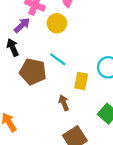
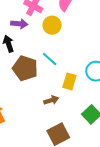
purple arrow: (22, 25) -> (19, 24), turned 42
brown arrow: (64, 103) -> (51, 100), turned 88

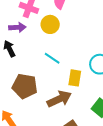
brown pentagon: (25, 68) -> (25, 86), moved
brown arrow: (51, 100) -> (59, 99), size x1.6

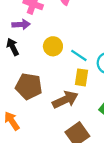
yellow circle: (50, 24) -> (53, 46), moved
cyan line: (52, 58) -> (79, 55), moved

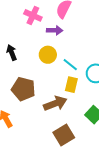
purple arrow: (21, 24) -> (55, 30), moved

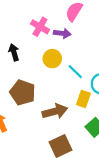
pink cross: (33, 15) -> (40, 27), moved
yellow rectangle: (71, 85) -> (83, 99), moved

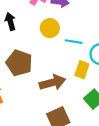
cyan line: (75, 72) -> (73, 42), turned -35

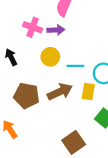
brown arrow: (52, 82) -> (60, 92), moved

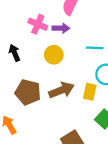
cyan line: (75, 66) -> (95, 48), moved

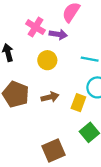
brown arrow: (61, 90) -> (50, 97), size x0.7

